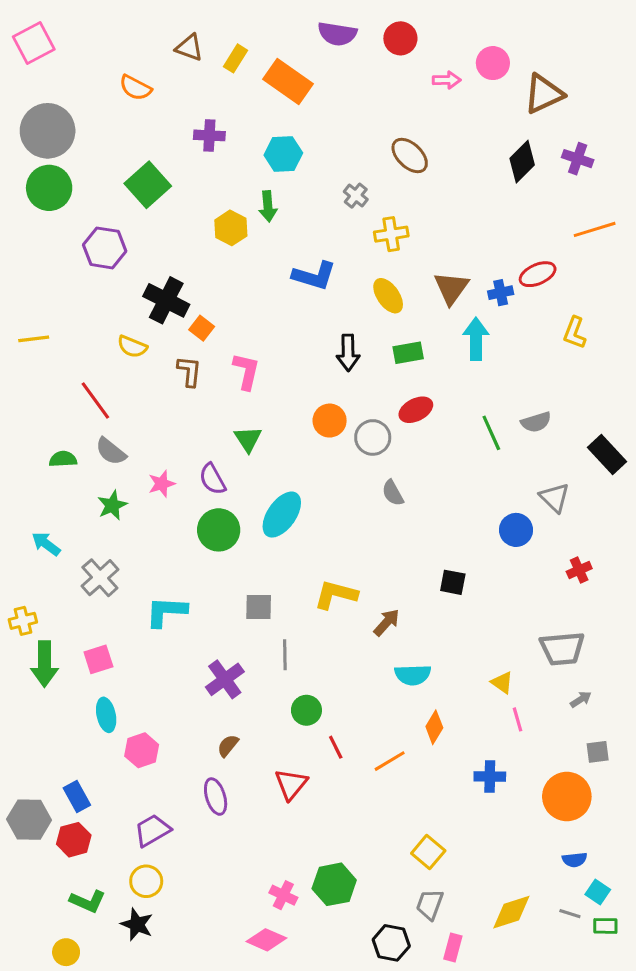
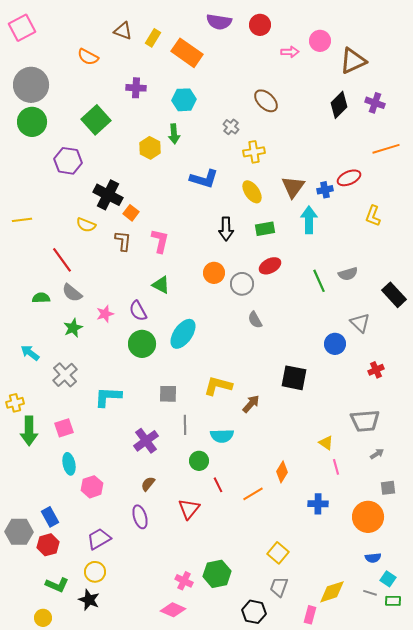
green triangle: (248, 439) -> (161, 285), turned -30
black square: (453, 582) -> (294, 378), size x1.5
cyan semicircle: (413, 675) -> (222, 436), moved
pink rectangle: (453, 948) -> (310, 615), moved

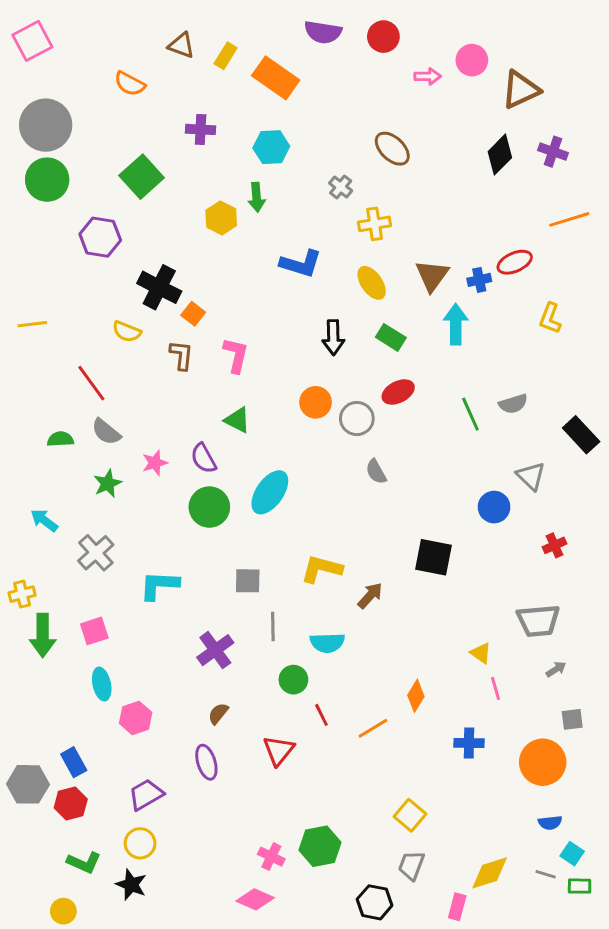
green rectangle: (265, 229) -> (391, 337), turned 42

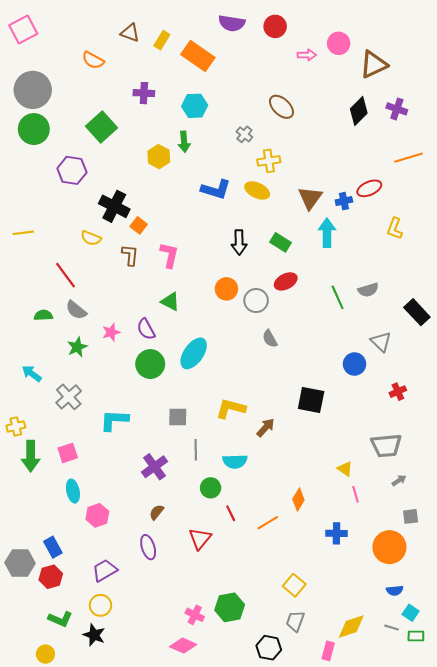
yellow ellipse: (372, 283) -> (257, 190), moved, turned -30

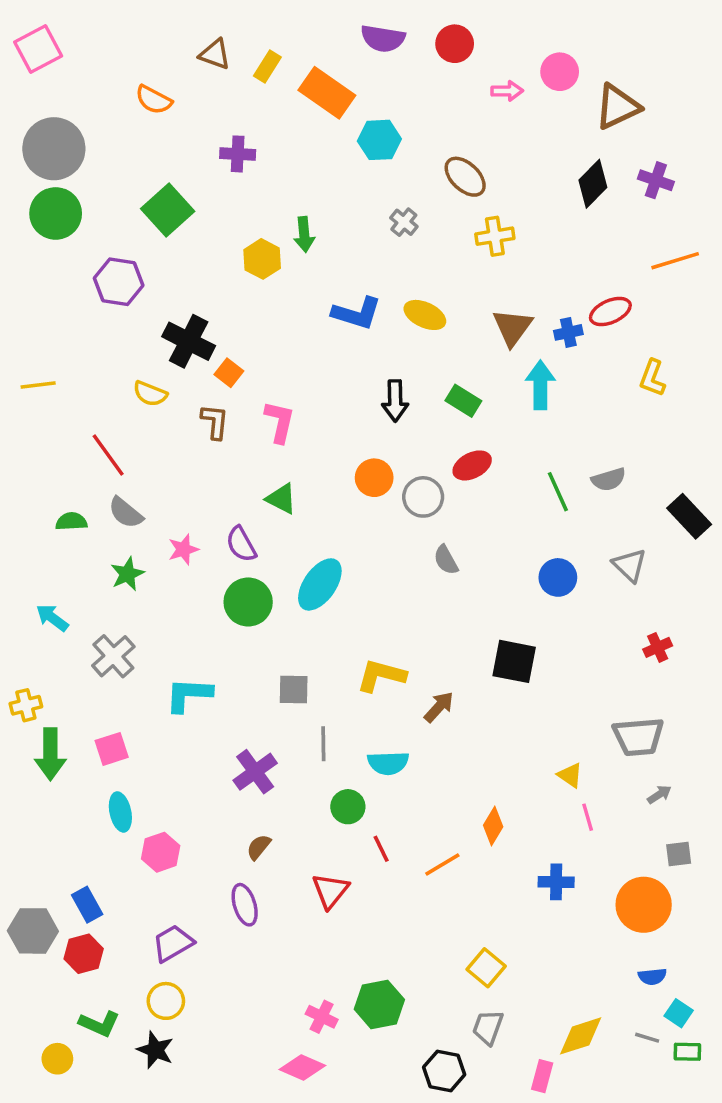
cyan hexagon: (195, 106) -> (379, 140), moved
yellow cross: (269, 161) -> (495, 236), moved
blue circle: (355, 364) -> (558, 577), moved
yellow circle: (45, 654) -> (57, 1059), moved

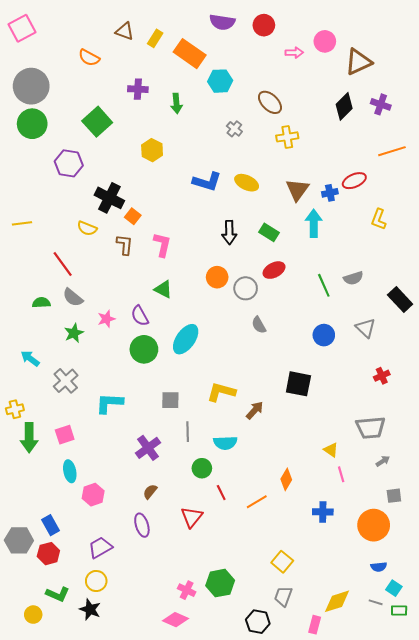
green arrow: (304, 234) -> (176, 103), moved

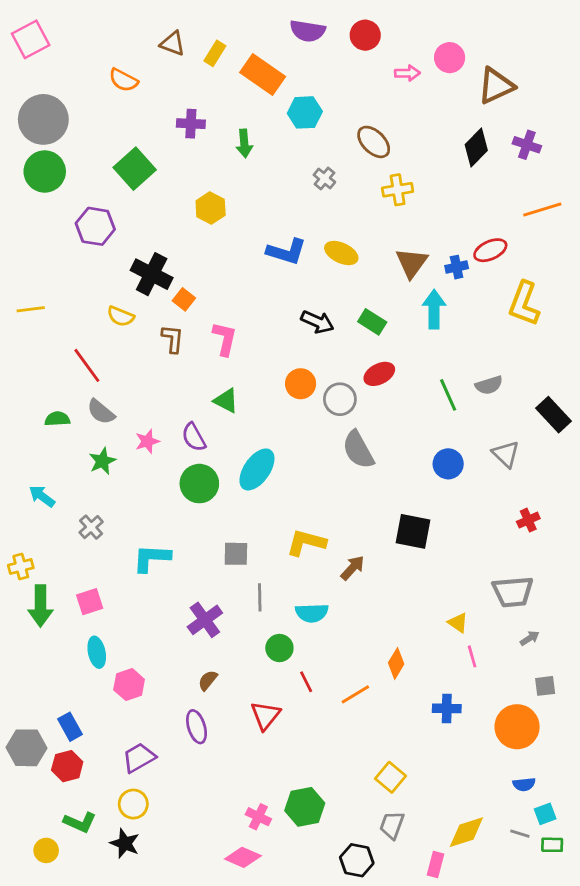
yellow L-shape: (379, 219) -> (524, 304), size x1.5
black arrow: (229, 232) -> (317, 322), turned -65
gray semicircle: (259, 325) -> (358, 450), size x1.6
gray cross: (66, 381) -> (91, 527), size x0.7
cyan square: (394, 588) -> (545, 814), turned 35

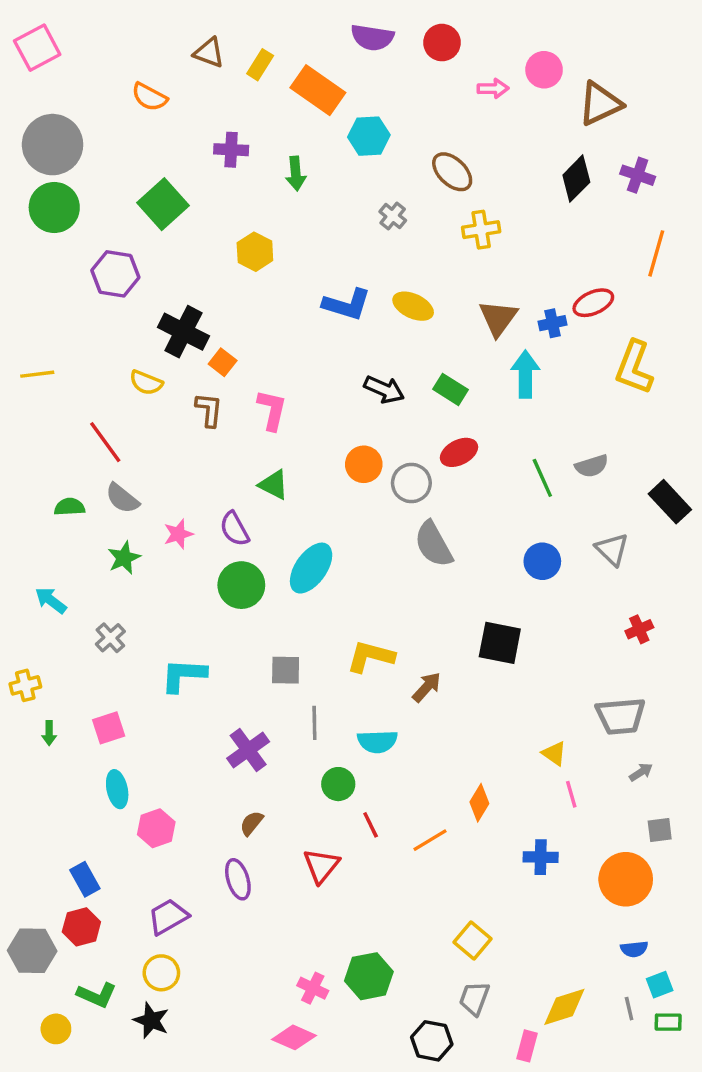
orange line: (542, 209) -> (656, 253), turned -57
green arrow: (40, 606) -> (49, 733), size x0.5
gray hexagon: (26, 748) -> (32, 951), moved
gray line: (520, 834) -> (629, 1009), turned 60

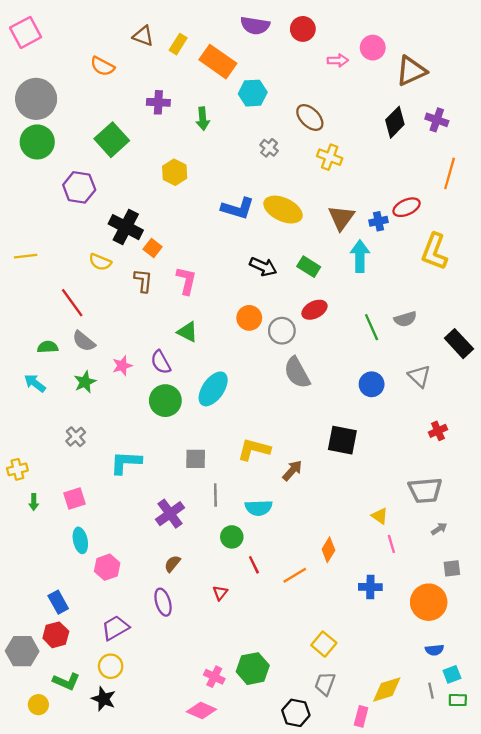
yellow cross: (481, 230) -> (330, 157), turned 30
yellow ellipse: (413, 306) -> (283, 210), size x1.4
cyan arrow: (51, 600) -> (35, 383), moved
red triangle: (321, 866) -> (220, 593), size x0.6

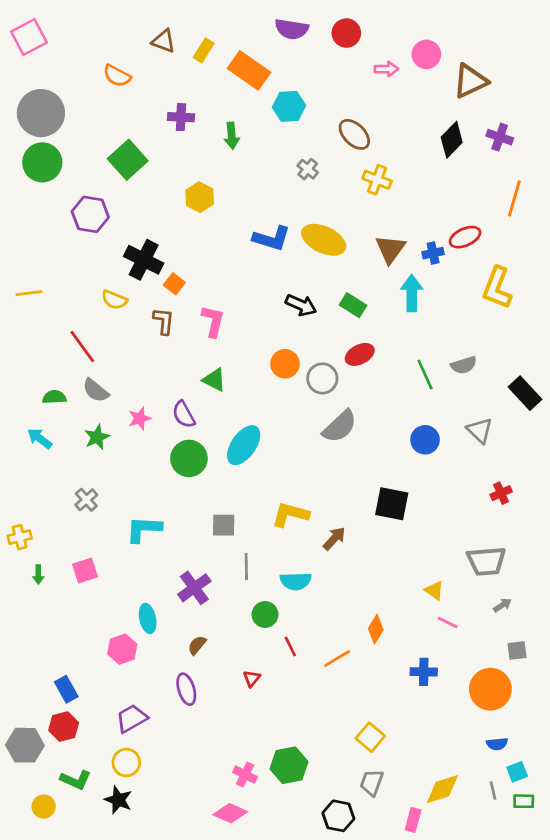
gray semicircle: (297, 373) -> (340, 426), turned -104
cyan ellipse: (80, 540) -> (148, 618), moved
pink line: (391, 544) -> (448, 622), turned -48

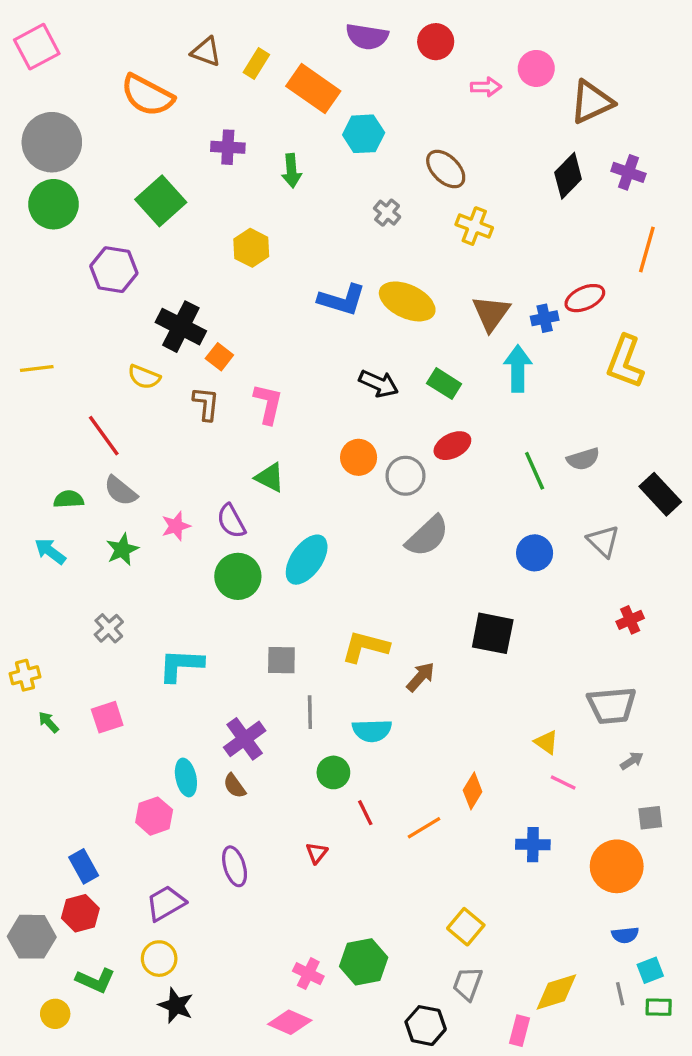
orange semicircle: (117, 76) -> (147, 95), size x1.5
green arrow: (38, 574) -> (48, 722), turned 138
brown semicircle: (197, 645) -> (235, 786), moved, turned -75
black star: (118, 800) -> (176, 1005), moved

